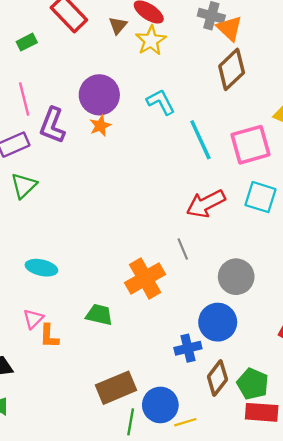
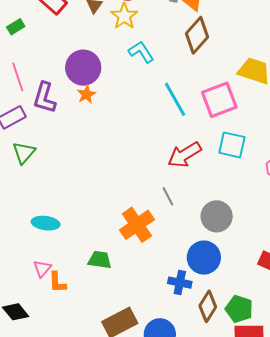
cyan L-shape: (161, 102) -> (141, 52), moved
blue cross: (188, 348) -> (180, 283), turned 30

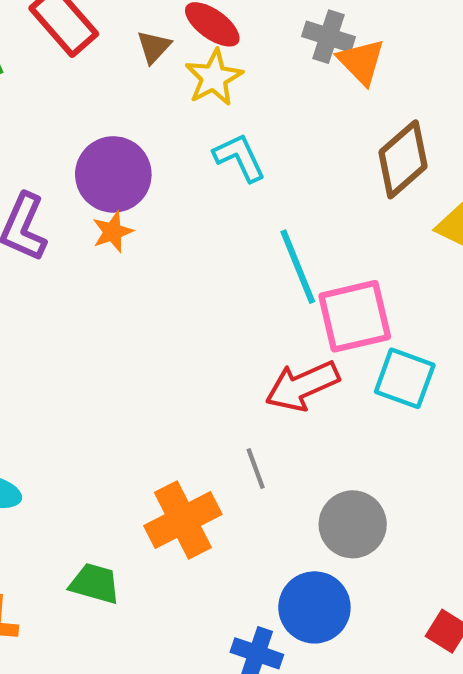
brown diamond: (197, 35) -> (403, 159), moved
pink square: (219, 100) -> (355, 316), moved

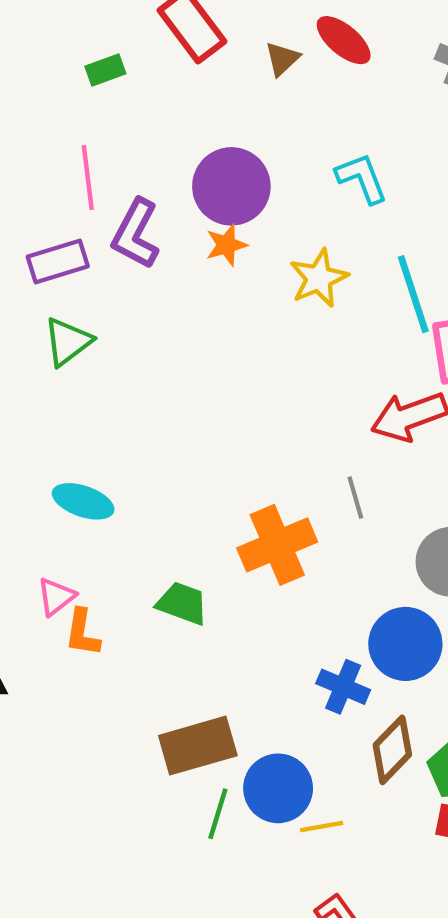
yellow star: (214, 78) -> (319, 278), moved

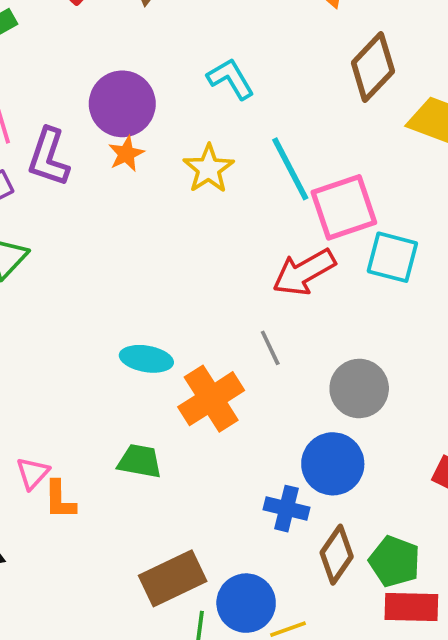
cyan ellipse: (83, 501) -> (146, 359), moved

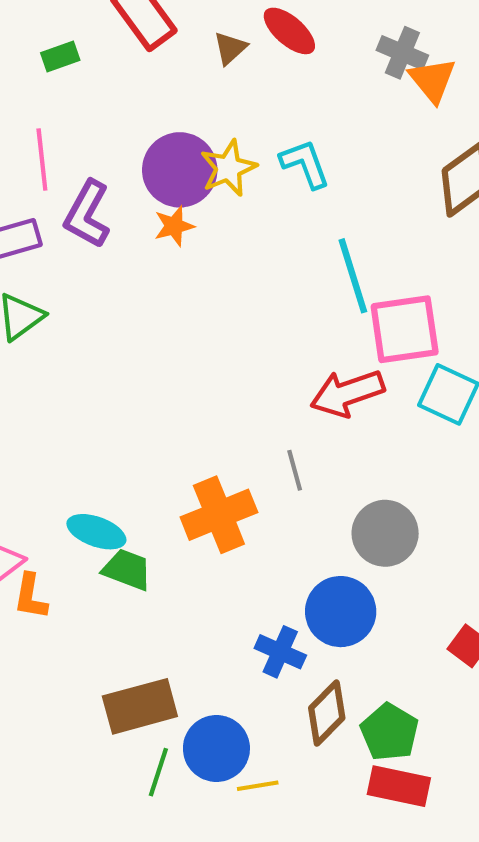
yellow star: (209, 169) -> (228, 168), moved
cyan ellipse: (146, 359) -> (96, 532), moved

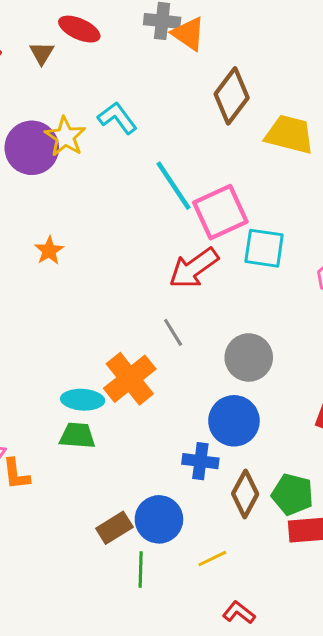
orange star: (174, 226) -> (49, 251), moved
cyan ellipse: (96, 532) -> (83, 400), moved
brown rectangle: (140, 706) -> (114, 528), size x0.7
blue circle: (216, 748) -> (159, 519), moved

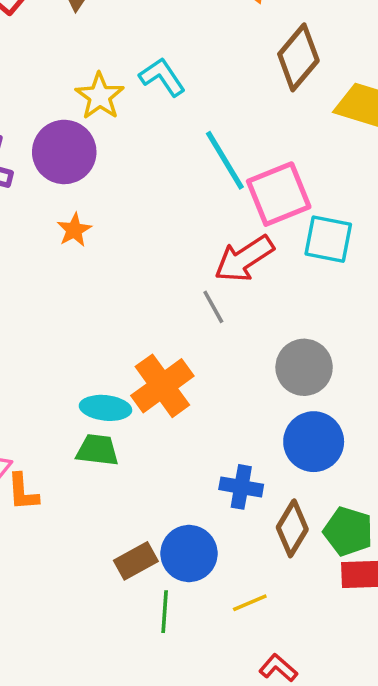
purple circle: (32, 148) -> (64, 152), moved
gray line: (173, 332) -> (213, 307), moved
blue circle: (234, 421) -> (314, 442), moved

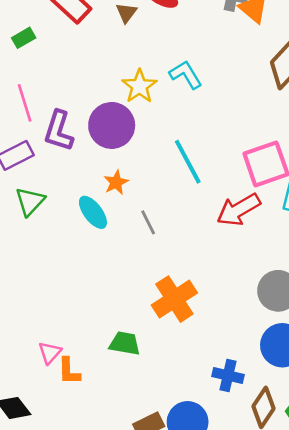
cyan line: (225, 160) -> (188, 162), moved
gray line: (213, 307) -> (148, 222), moved
cyan ellipse: (105, 408) -> (93, 212), moved, turned 44

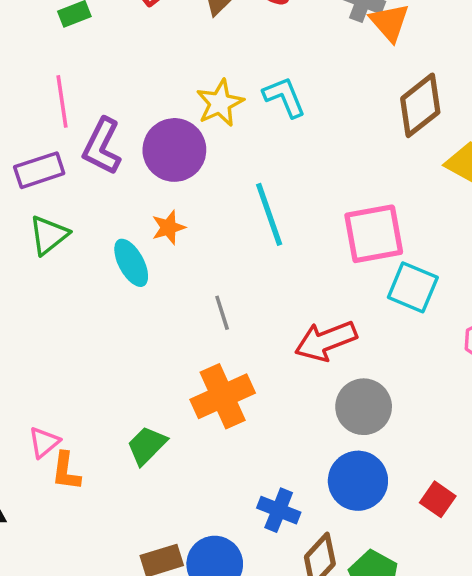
red arrow: (239, 210) -> (326, 341), moved
gray line: (148, 222) -> (222, 313), moved
green trapezoid: (125, 343) -> (147, 445), turned -64

